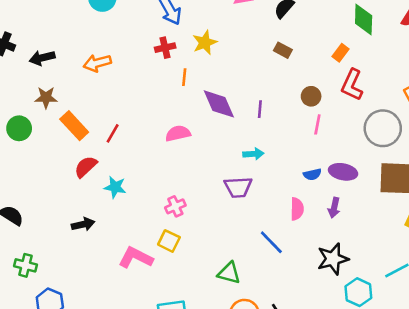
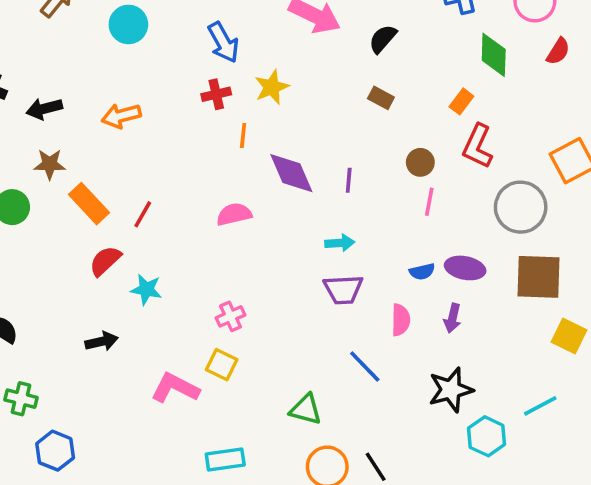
purple trapezoid: (238, 187) -> (343, 289), moved

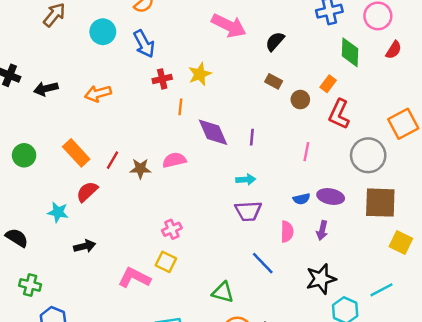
blue arrow: (223, 42) -> (144, 44), moved
brown circle: (420, 162) -> (300, 100), moved
brown star: (50, 164) -> (140, 169), moved
cyan star: (146, 289) -> (58, 212), moved

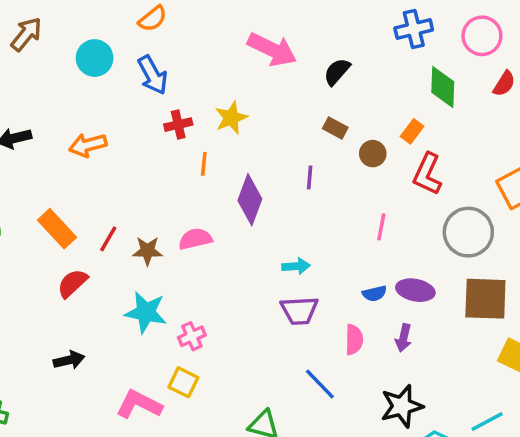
purple diamond: (213, 132) -> (250, 200), turned 44
purple line: (252, 137) -> (310, 177), moved
cyan star: (58, 212) -> (146, 312), moved, size x1.4

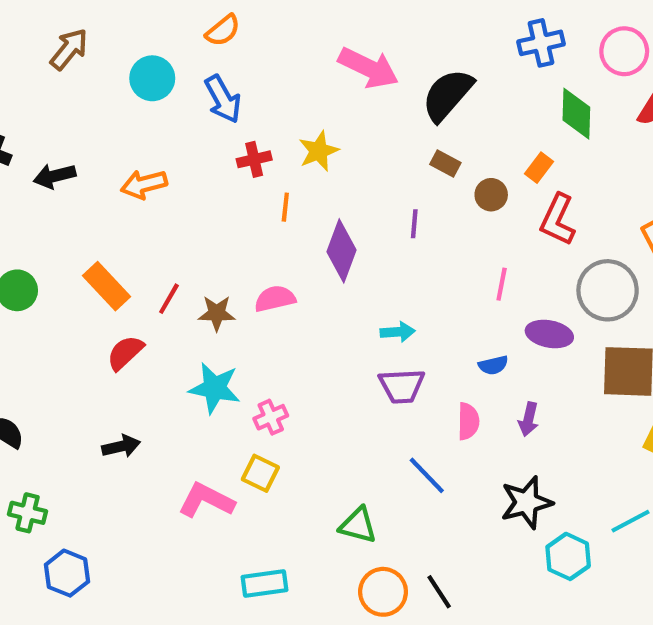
black semicircle: (337, 72) -> (447, 95), size x1.6
purple ellipse: (415, 290) -> (549, 334), moved

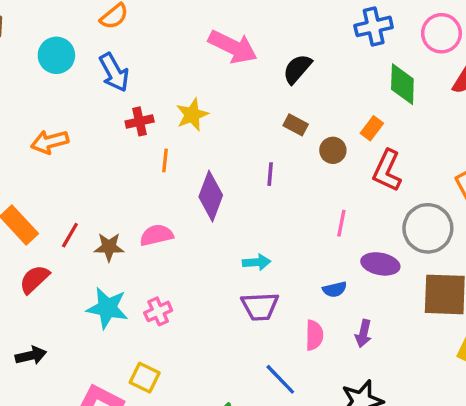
black semicircle: (447, 95) -> (297, 69), size x0.7
pink cross: (271, 417) -> (158, 311), moved

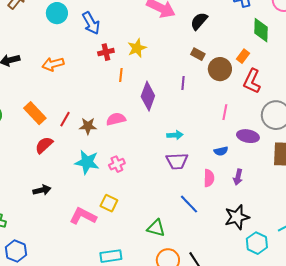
brown circle: (333, 150) -> (220, 69), size x1.5

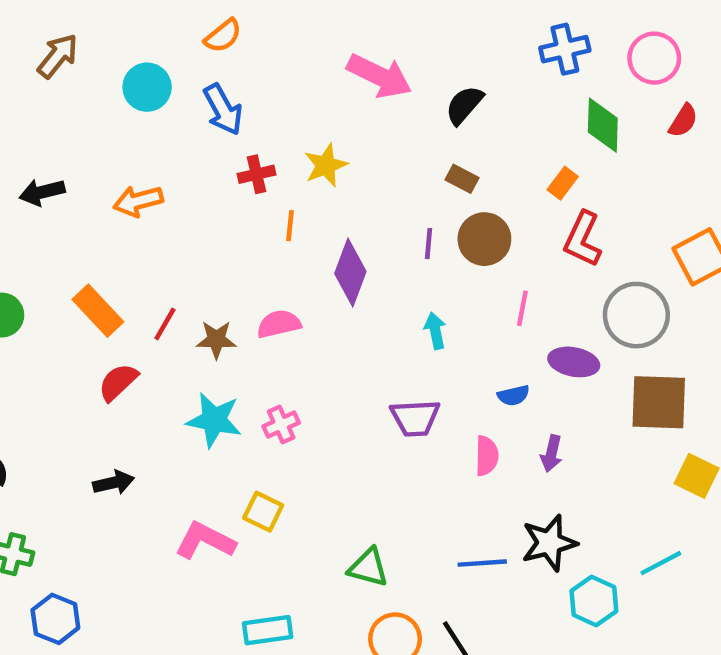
brown circle: (220, 69) -> (484, 239), moved
cyan arrow: (175, 135) -> (435, 331), moved, turned -98
blue line: (189, 204) -> (482, 563), moved, turned -50

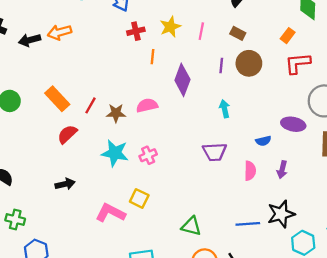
orange arrow: (138, 201) -> (59, 32), moved
red L-shape: (583, 239) -> (298, 63), turned 60
pink line: (522, 308) -> (201, 31), moved

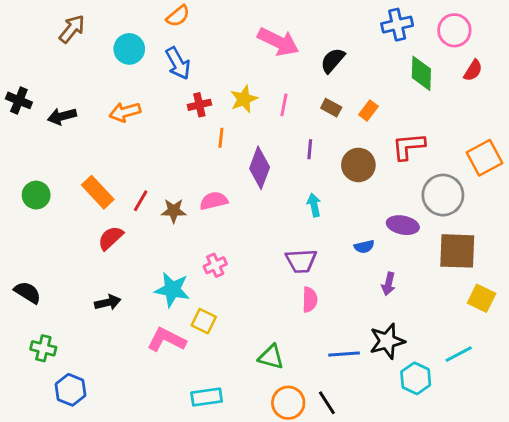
orange arrow: (59, 32) -> (125, 112), moved
orange rectangle: (288, 36) -> (368, 111), moved
brown circle: (249, 63) -> (358, 165), moved
cyan star: (115, 153) -> (172, 290), moved
pink semicircle: (250, 171) -> (310, 300), moved

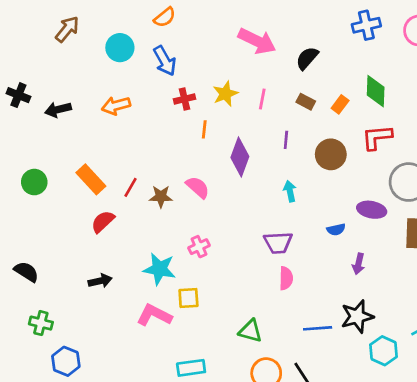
green diamond: (421, 73) -> (376, 91), moved
pink semicircle: (214, 201) -> (198, 187), turned 55
yellow square: (204, 321) -> (188, 298), turned -30

